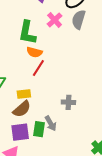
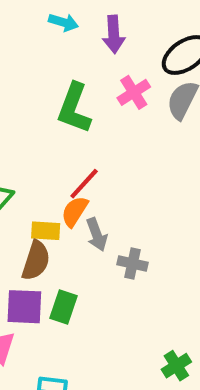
orange semicircle: (34, 52) -> (75, 211), moved, turned 98
brown semicircle: (22, 109) -> (36, 261), turned -42
gray arrow: (51, 123) -> (97, 235), moved

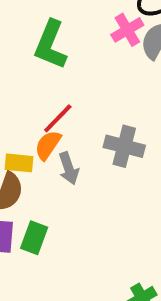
pink cross: (134, 92) -> (127, 30), moved
gray cross: (133, 263) -> (124, 146), moved, size x1.4

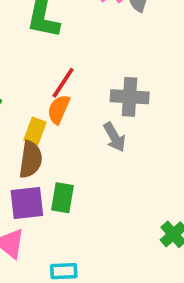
yellow rectangle: (19, 163) -> (35, 131), turned -64
gray arrow: (69, 168) -> (114, 137), moved

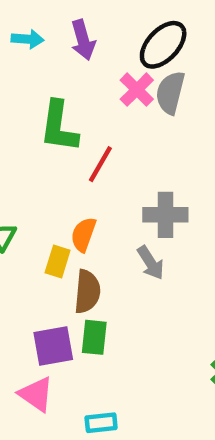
red line: (63, 83) -> (100, 164), moved
brown semicircle: (31, 160) -> (87, 292), moved

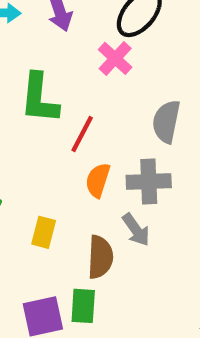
gray semicircle: (170, 93) -> (166, 122), moved
orange semicircle: (83, 234) -> (98, 180), moved
brown semicircle: (87, 292) -> (100, 257), moved

